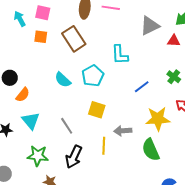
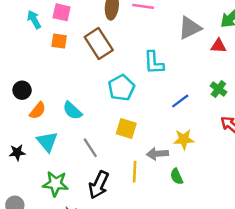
cyan semicircle: (63, 80) -> (72, 111), moved
yellow star: (158, 119) -> (184, 139), moved, size x0.7
green semicircle: (151, 150) -> (177, 176), moved, size x0.6

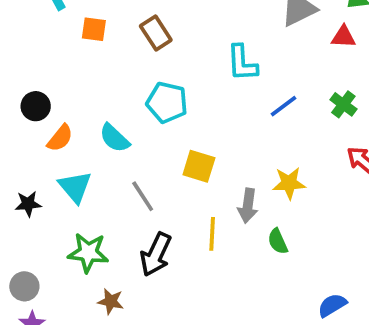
brown rectangle: (99, 43) -> (156, 33), size x0.7
cyan pentagon: (121, 88) -> (167, 102), moved, turned -30
blue line: (180, 101) -> (283, 106), moved
gray arrow: (157, 154) -> (248, 206), turned -78

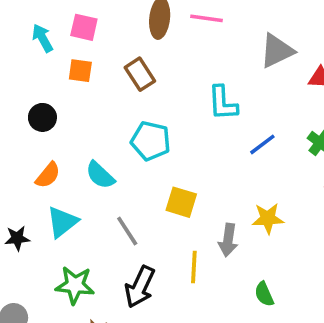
black circle: (36, 106) -> (42, 117), moved
cyan triangle: (75, 187) -> (62, 222), turned 32
green semicircle: (278, 241) -> (264, 294), moved

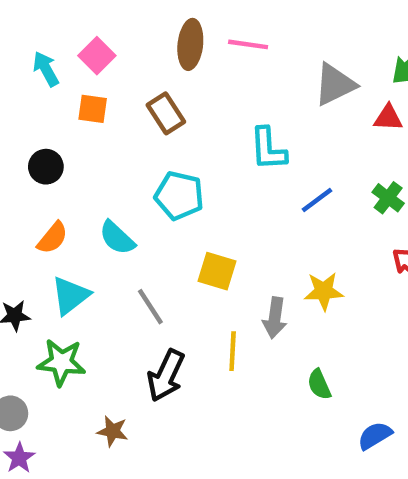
pink square: (84, 27) -> (97, 56), turned 32
green star: (75, 285) -> (61, 362), moved

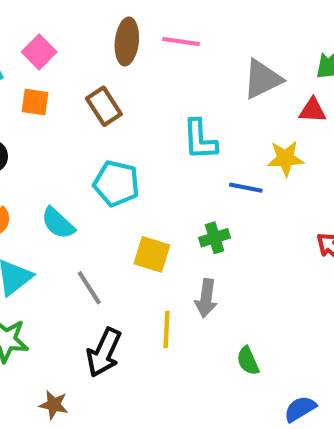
green cross: (388, 198) -> (214, 238), moved, turned 36
blue line: (317, 200) -> (246, 188), turned 48
yellow star: (324, 291) -> (285, 158), moved

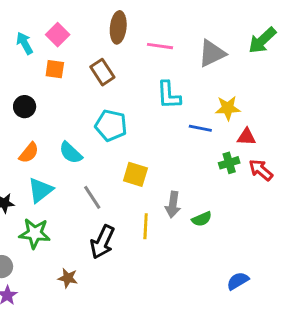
pink line: (181, 42) -> (160, 46), moved
red triangle: (313, 110) -> (246, 137), moved
green cross: (214, 238) -> (229, 163), moved
green semicircle: (248, 361) -> (202, 219), moved, turned -90

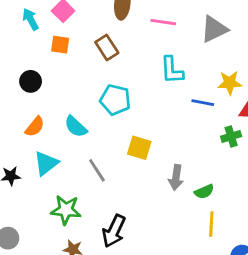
yellow line: (146, 226) -> (211, 224), moved
green star: (35, 233) -> (66, 210), moved
black arrow: (102, 242) -> (114, 231), moved

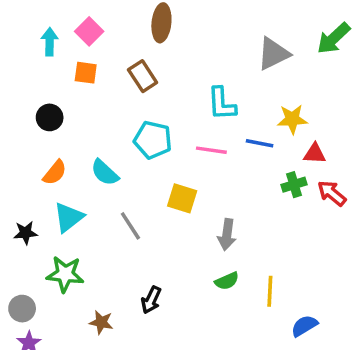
cyan arrow: (31, 19) -> (50, 42), turned 30
pink line: (163, 22) -> (211, 150), moved
green semicircle: (204, 192) -> (227, 281), moved
green star: (66, 210) -> (65, 274), moved
black arrow: (114, 231) -> (151, 300), size x0.7

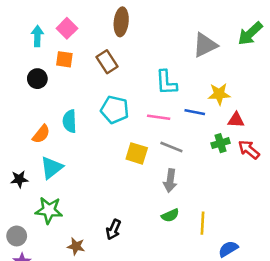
black circle: (50, 117) -> (37, 79), moved
cyan semicircle: (105, 173) -> (70, 121), moved, turned 45
gray line: (130, 226) -> (171, 147), moved, turned -35

